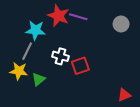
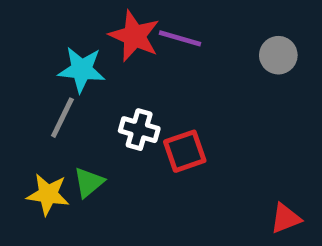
yellow star: (19, 71) -> (48, 194), moved

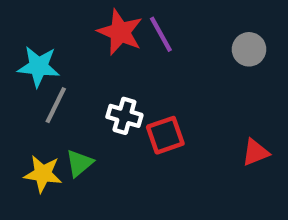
purple line: (180, 38) -> (161, 34), turned 45
cyan star: (82, 70) -> (39, 66), moved
red triangle: (286, 218) -> (255, 152), moved

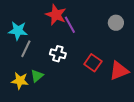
purple line: (161, 34) -> (70, 25), moved
red square: (165, 135) -> (93, 63), moved, turned -36
red triangle: (255, 152) -> (119, 71), size x1.5

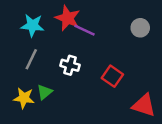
purple line: (70, 25) -> (85, 30), turned -36
cyan star: (18, 31) -> (32, 25), moved
red triangle: (119, 71) -> (144, 105), moved, turned 40

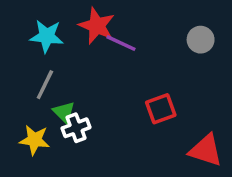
white cross: (70, 65) -> (76, 128), moved, turned -36
red square: (112, 76) -> (161, 109), turned 35
green triangle: (45, 92) -> (64, 112), moved, turned -35

